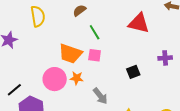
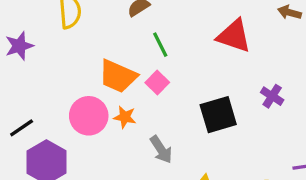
pink square: (95, 55) -> (157, 82), turned 32
purple cross: (165, 58) -> (272, 96), turned 32
black square: (133, 72) -> (218, 115), size x1.6

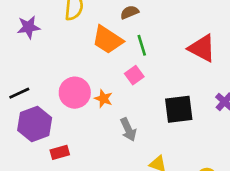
orange trapezoid: (118, 76) -> (108, 40), moved

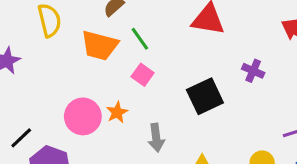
orange star: (104, 99) -> (117, 112), turned -30
gray arrow: (128, 130) -> (156, 138), turned 35

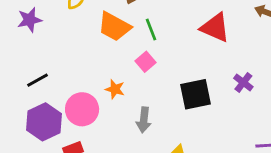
orange star: (117, 112) -> (115, 89), turned 30
pink circle: (83, 116) -> (82, 109), moved
black line: (21, 138) -> (37, 80), moved

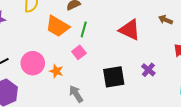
green line: (151, 30) -> (84, 29), turned 35
pink circle: (82, 109) -> (33, 63), moved
gray arrow: (144, 120) -> (76, 94), turned 138

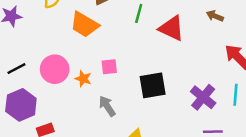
green line: (84, 29) -> (139, 13), moved
pink square: (79, 52) -> (109, 67), moved, turned 32
purple cross: (148, 70) -> (203, 97), moved, size x1.5

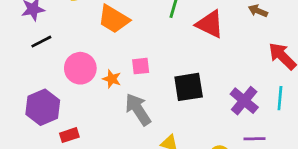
black line: (16, 69) -> (41, 42), moved
gray arrow: (107, 106) -> (138, 109), size x1.4

